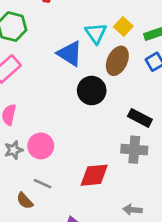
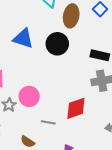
blue triangle: (70, 54) -> (23, 38), moved
gray line: (42, 184) -> (48, 122), moved

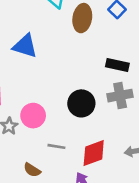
black circle: (57, 44) -> (81, 103), moved
red diamond: (76, 108) -> (94, 153), moved

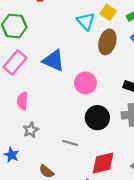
pink circle: (33, 116) -> (85, 83), moved
gray line: (56, 146) -> (70, 143), moved

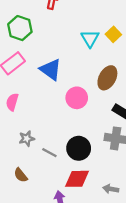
brown ellipse: (107, 42) -> (107, 78), moved
black circle: (97, 118) -> (79, 148), moved
gray star: (31, 130) -> (27, 139), moved

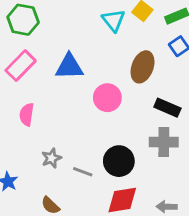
blue triangle: (51, 70) -> (69, 67), turned -30

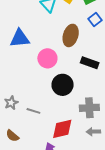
gray cross: (164, 142) -> (89, 108), moved
black circle: (119, 161) -> (63, 85), moved

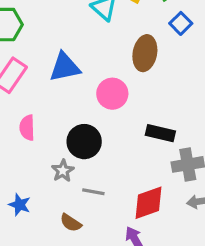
black rectangle: (90, 63) -> (160, 133), moved
black circle: (63, 85) -> (84, 142), moved
gray line: (33, 111) -> (93, 192), moved

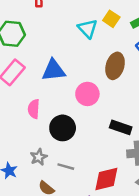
pink semicircle: (27, 128) -> (34, 109), moved
gray star: (63, 171) -> (39, 157), moved

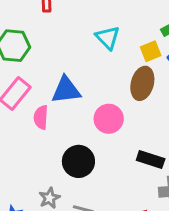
yellow square: (111, 19) -> (151, 51), moved, turned 35
pink semicircle: (34, 109) -> (41, 117), moved

